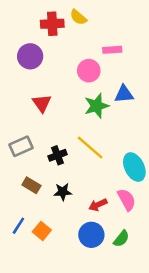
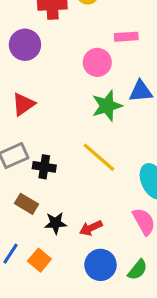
red triangle: (42, 103) -> (23, 104), moved, turned 30
black cross: (57, 155) -> (44, 167), moved, turned 30
black star: (63, 192) -> (56, 223), moved
red arrow: (98, 205) -> (91, 228), moved

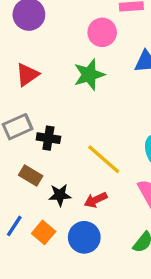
green star: (107, 106) -> (89, 75), moved
yellow line: (99, 157) -> (104, 159), moved
blue circle: (101, 265) -> (84, 237), moved

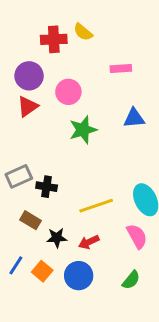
pink circle: (102, 32) -> (68, 92), moved
red triangle: (27, 75) -> (28, 106), moved
yellow line: (104, 159) -> (96, 206), turned -60

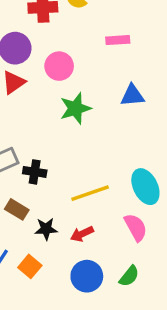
blue circle: (79, 276) -> (87, 276), moved

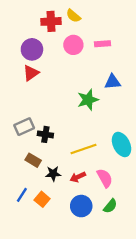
pink circle: (59, 66) -> (73, 45), moved
green star: (75, 108) -> (88, 100), moved
pink semicircle: (136, 227) -> (105, 178), moved

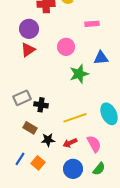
pink circle: (73, 45) -> (66, 47), moved

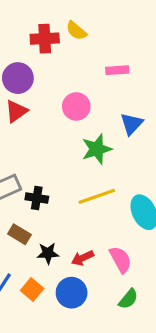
blue triangle: (101, 58) -> (131, 124), turned -42
yellow line: (75, 118) -> (97, 196), moved
blue circle: (73, 169) -> (72, 293), moved

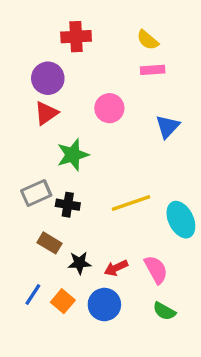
yellow semicircle: (76, 31) -> (148, 40), moved
green star: (97, 149) -> (73, 155), moved
green semicircle: (128, 299) -> (164, 311), turned 80

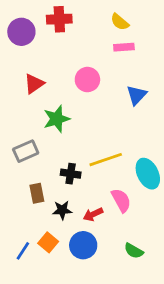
purple circle: (48, 78) -> (21, 32), moved
black cross: (68, 205) -> (71, 174), moved
brown rectangle: (49, 243) -> (37, 193), turned 48
pink semicircle: (156, 270) -> (121, 200), moved
blue line: (33, 295) -> (23, 251), moved

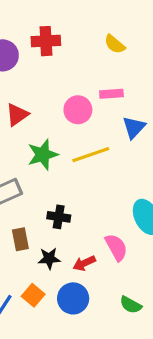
pink rectangle: (124, 47) -> (111, 94), moved
yellow line: (106, 160) -> (91, 155), moved

